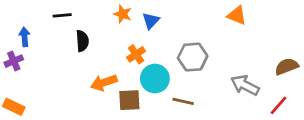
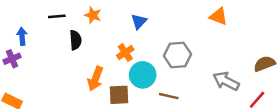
orange star: (123, 14) -> (93, 15), moved
orange arrow: (104, 83) -> (95, 79), turned -50

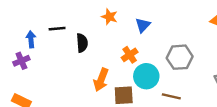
orange star: (93, 15) -> (109, 17), moved
black line: (57, 16) -> (57, 29), moved

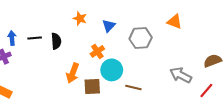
black line: (57, 29) -> (35, 38), moved
gray hexagon: (180, 57) -> (141, 38), moved

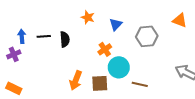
orange arrow: (73, 73) -> (76, 80), moved

